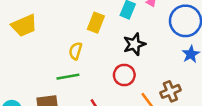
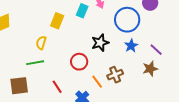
black star: (134, 44) -> (100, 43), moved

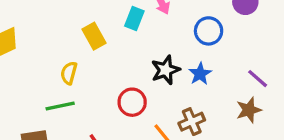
blue circle: (127, 20) -> (209, 31), size x0.7
yellow rectangle: (57, 21) -> (94, 36), turned -49
blue star: (131, 46) -> (200, 74), moved

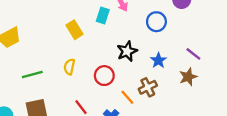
yellow semicircle: (69, 73) -> (69, 67), moved
blue star: (200, 74) -> (158, 60), moved
green line: (60, 106) -> (32, 75), moved

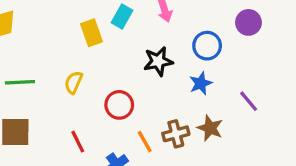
cyan rectangle: (103, 16) -> (122, 17), moved
black star: (127, 51) -> (158, 61), moved
blue star: (158, 60) -> (201, 83), moved
brown star: (188, 77) -> (210, 128), moved, turned 30

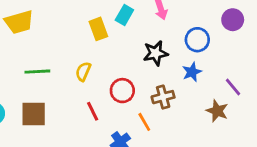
brown star: (210, 128) -> (217, 111), moved
brown cross: (176, 134) -> (163, 97), moved
red line: (78, 142) -> (93, 111), moved

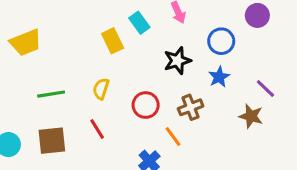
cyan rectangle: (124, 15) -> (139, 23), turned -60
red line: (93, 111) -> (97, 129), moved

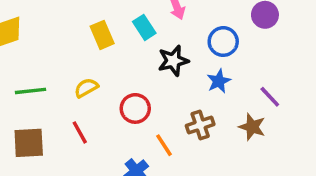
cyan rectangle: (139, 23) -> (144, 27), moved
yellow semicircle: (101, 89) -> (86, 88), turned 40
brown cross: (191, 107) -> (200, 125), moved

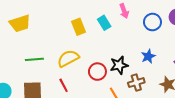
blue circle: (223, 42) -> (152, 22), moved
black star: (173, 61) -> (119, 65), moved
yellow semicircle: (86, 88) -> (68, 58), size x1.5

